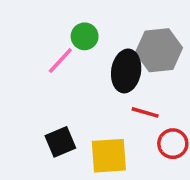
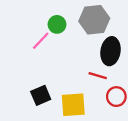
gray hexagon: (159, 50) -> (94, 20), moved
black ellipse: (126, 71) -> (111, 51), moved

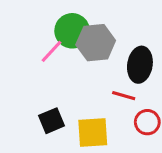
gray hexagon: (94, 20) -> (96, 43), moved
green circle: (57, 24) -> (72, 31), size x1.5

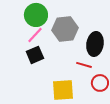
green circle: (72, 31) -> (36, 15), moved
black square: (52, 121) -> (35, 55), moved

